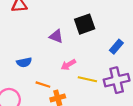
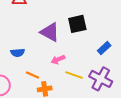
purple triangle: (56, 36) -> (50, 32), size x1.5
purple cross: (117, 80) -> (101, 79), turned 35

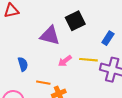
blue semicircle: (18, 53) -> (23, 64), turned -88
yellow line: (74, 75) -> (88, 60), moved

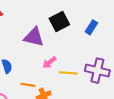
blue rectangle: (108, 38) -> (91, 27), moved
yellow line: (88, 60) -> (68, 73), moved

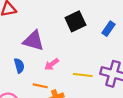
purple triangle: (34, 37) -> (34, 41), moved
pink arrow: (49, 62) -> (52, 64), moved

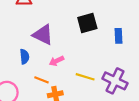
blue rectangle: (109, 29) -> (118, 36), turned -48

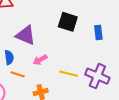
black square: (87, 23) -> (68, 22), turned 36
orange line: (42, 80) -> (18, 74), moved

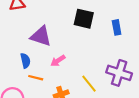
yellow line: (68, 74) -> (89, 84), moved, turned 42

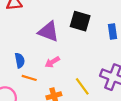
purple triangle: (41, 36) -> (48, 32), moved

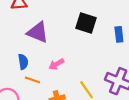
purple triangle: (48, 32) -> (38, 32), moved

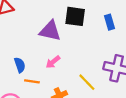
purple triangle: (38, 32) -> (50, 31), moved

